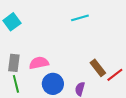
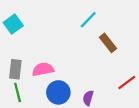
cyan line: (80, 18) -> (88, 20), turned -30
brown rectangle: (98, 68) -> (108, 43), moved

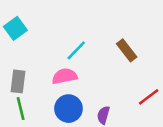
cyan line: (88, 20) -> (76, 50), moved
pink semicircle: (43, 69) -> (65, 76), moved

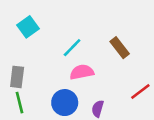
cyan square: (15, 28) -> (28, 27), moved
pink semicircle: (65, 76) -> (82, 72), moved

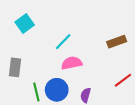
brown rectangle: (120, 48) -> (117, 42), moved, turned -72
green line: (20, 103) -> (36, 92), moved

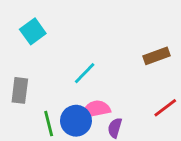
cyan line: (63, 42) -> (85, 73), moved
pink semicircle: (72, 63) -> (96, 109), moved

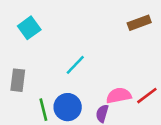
brown rectangle: (157, 56) -> (139, 23), moved
pink semicircle: (96, 109) -> (119, 96), moved

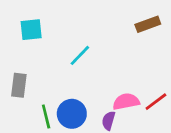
cyan square: (29, 28) -> (31, 30), turned 30
cyan line: (75, 65) -> (80, 55), moved

